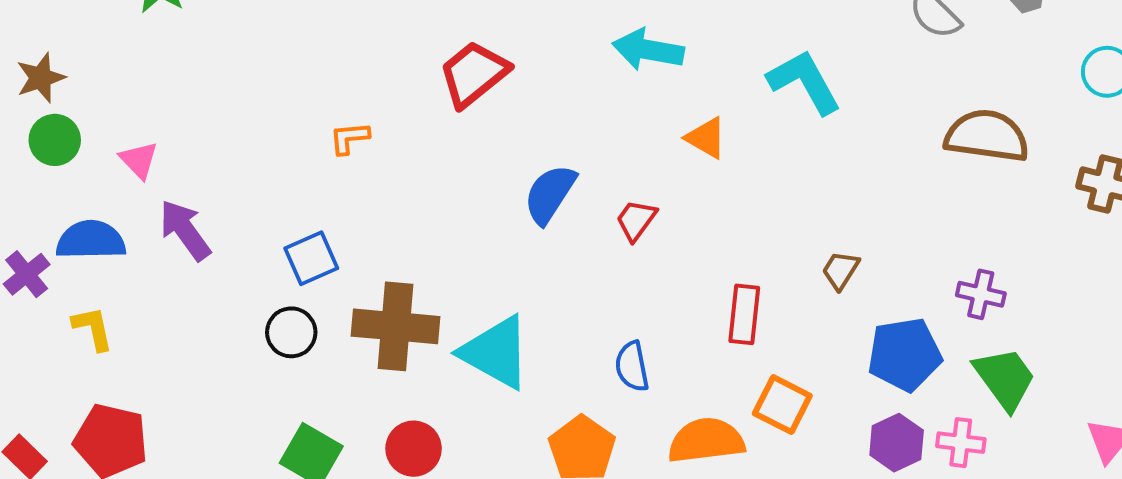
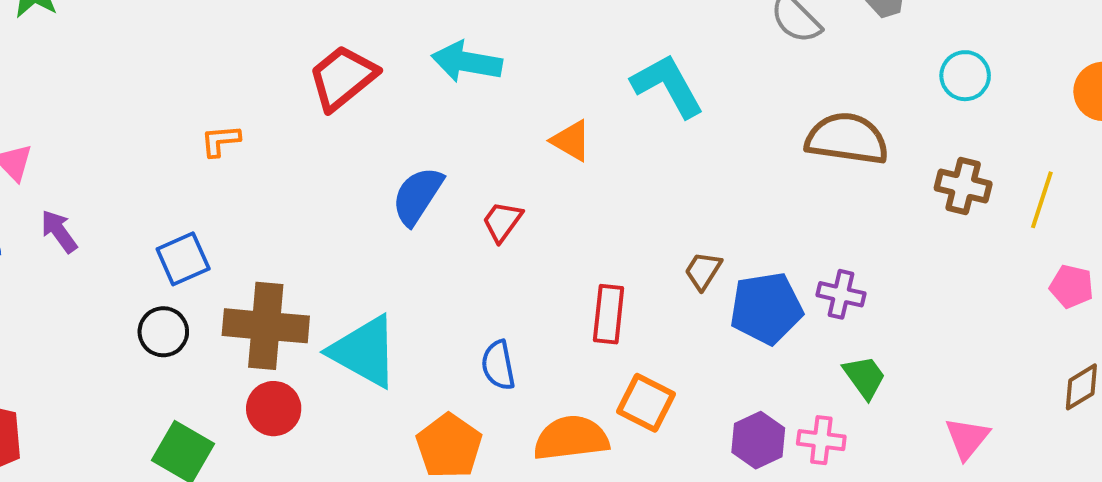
cyan arrow: (648, 50) -> (467, 62), moved
purple arrow: (185, 230) -> (59, 231), size x0.7
blue pentagon: (905, 354) -> (766, 308), moved
green trapezoid: (1005, 378) -> (865, 377), size x0.7
red circle: (414, 449) -> (274, 409), moved

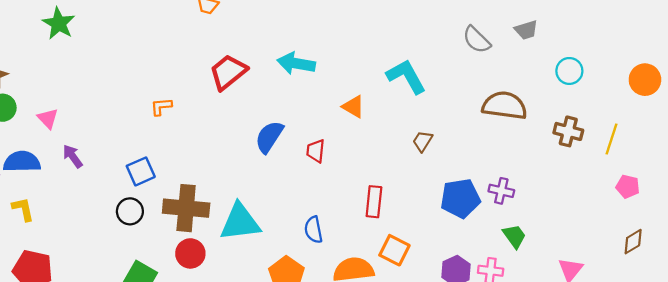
red trapezoid: (502, 221) -> (316, 151), turned -30
brown trapezoid: (703, 271) -> (423, 141), moved
cyan triangle: (364, 351) -> (240, 222), turned -36

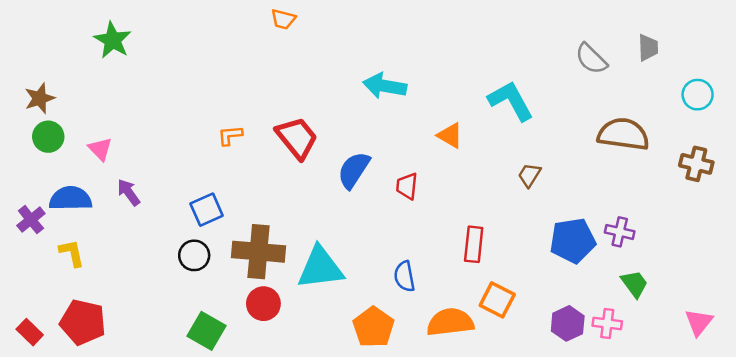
gray trapezoid: (526, 30) -> (648, 48), turned -75
red trapezoid: (228, 72) -> (297, 138), moved, turned 90

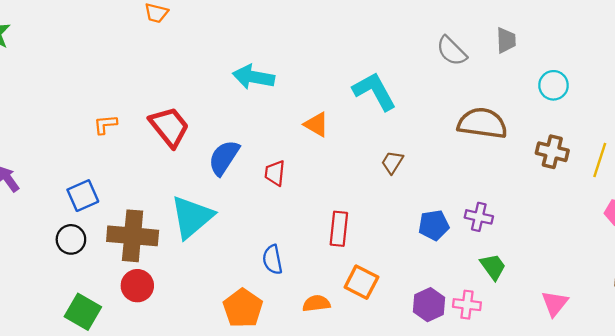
blue pentagon: (573, 241) -> (434, 225), size x0.7
cyan triangle: (320, 268) -> (192, 217), moved, turned -33
orange semicircle: (450, 322) -> (316, 303), size x0.6

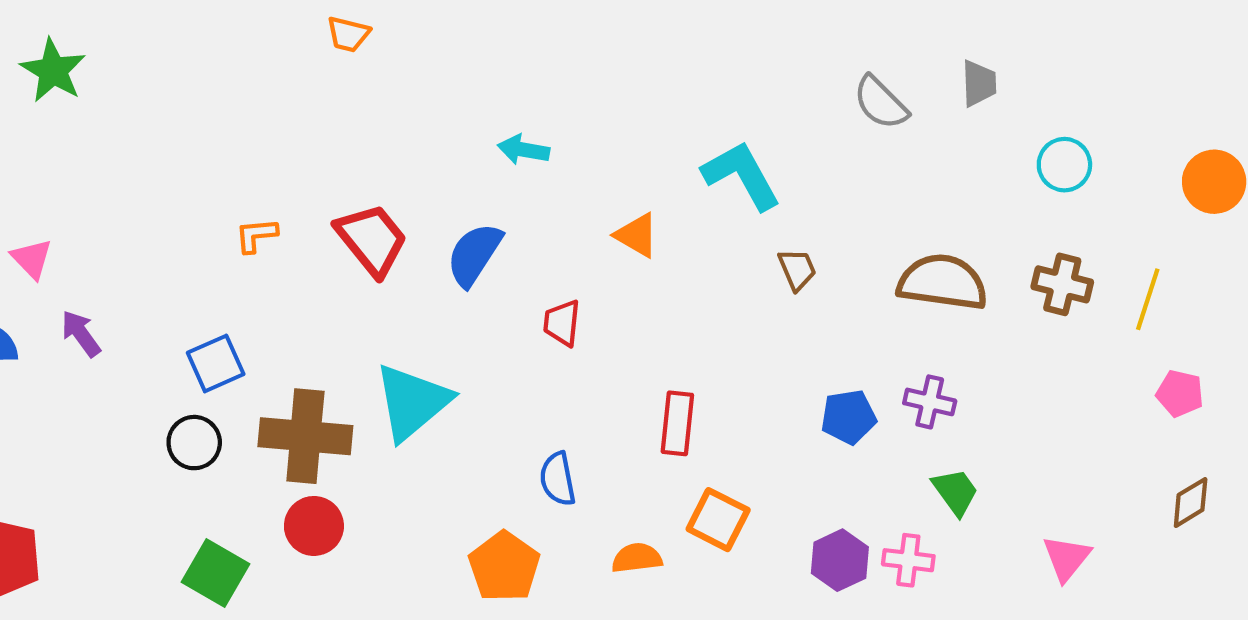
cyan arrow: (254, 77) -> (523, 150), size x0.7
brown semicircle: (482, 123) -> (943, 282), moved
blue semicircle: (224, 158) -> (474, 254), moved
brown trapezoid: (392, 162) -> (797, 269), moved, turned 125

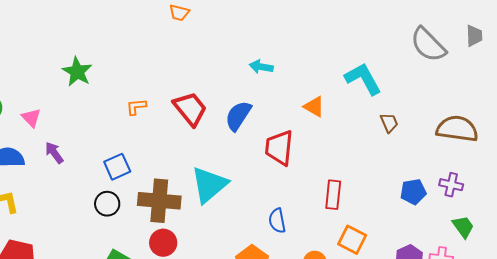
green star: (53, 71) -> (77, 72), moved
gray semicircle: (881, 103) -> (428, 45), size x1.4
red trapezoid: (562, 323) -> (279, 148), size x1.6

